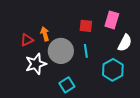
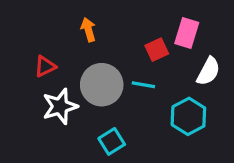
red square: (86, 26) -> (157, 50), moved, turned -32
orange arrow: (45, 34) -> (88, 30), moved
cyan line: (86, 51) -> (143, 85), turned -72

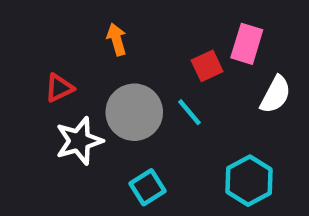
cyan line: (143, 85) -> (189, 112), turned 40
cyan hexagon: (188, 116) -> (249, 181), moved

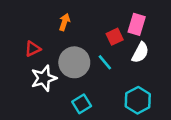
orange arrow: (117, 39) -> (65, 22), turned 35
white semicircle: (275, 95) -> (140, 53), moved

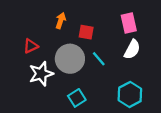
pink rectangle: (137, 24) -> (129, 23), turned -30
red square: (115, 37) -> (86, 32), moved, turned 35

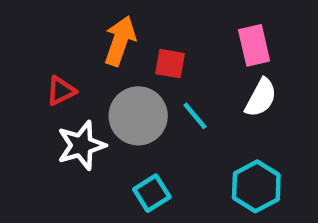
orange arrow: (61, 21) -> (120, 41), size x1.5

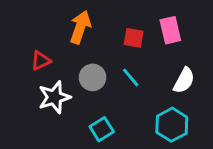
red square: (170, 64) -> (134, 38), moved
white semicircle: (261, 98) -> (184, 80), moved
gray circle: (138, 116) -> (93, 77), size x0.7

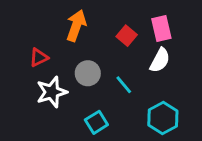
red square: (134, 38) -> (127, 36), turned 30
cyan line: (131, 77) -> (124, 85), moved
white semicircle: (184, 80) -> (160, 60), moved

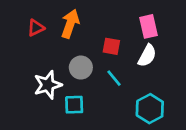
red square: (127, 36) -> (111, 46), moved, turned -30
red triangle: (39, 57) -> (36, 28), moved
cyan square: (96, 122) -> (74, 105), moved, turned 30

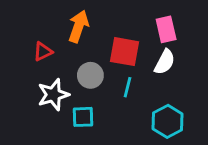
red triangle: (36, 28) -> (43, 52), moved
red square: (111, 46) -> (125, 52), size x1.5
cyan line: (114, 78) -> (127, 87), turned 54

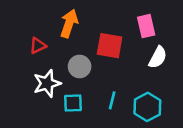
white semicircle: (165, 62) -> (158, 57), moved
cyan line: (127, 87) -> (112, 100), moved

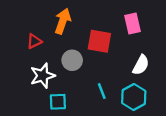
white semicircle: (158, 57) -> (141, 65), moved
cyan line: (112, 100) -> (102, 91), turned -35
cyan square: (73, 103) -> (58, 102), moved

